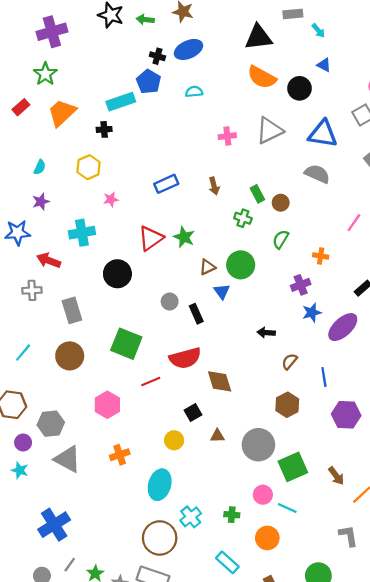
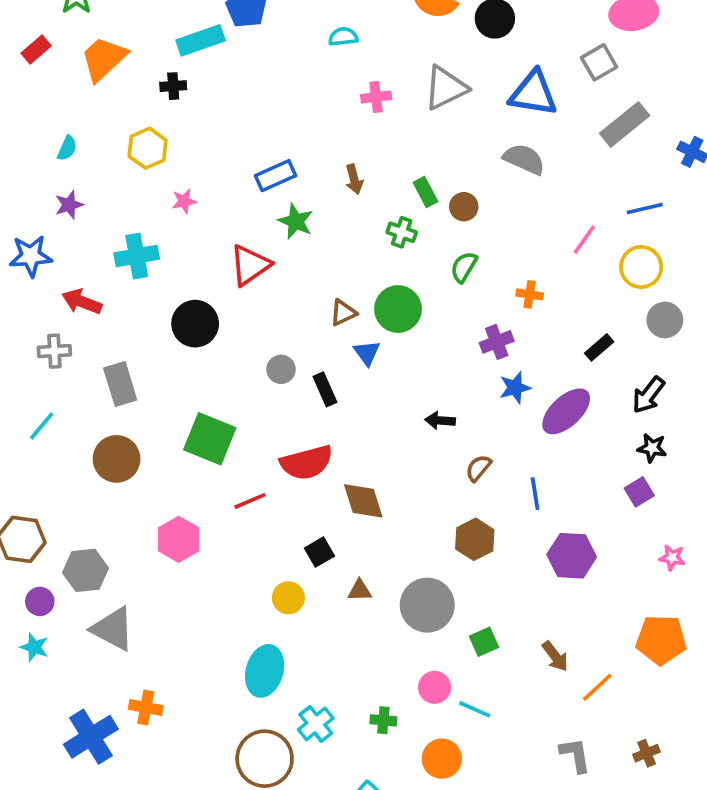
cyan semicircle: (194, 92) -> (343, 37), moved
green star: (184, 237) -> (296, 221), moved
cyan line: (23, 353) -> (42, 426), moved
orange cross: (120, 455) -> (146, 707), moved, turned 30
green square: (293, 467) -> (484, 642), size x0.6

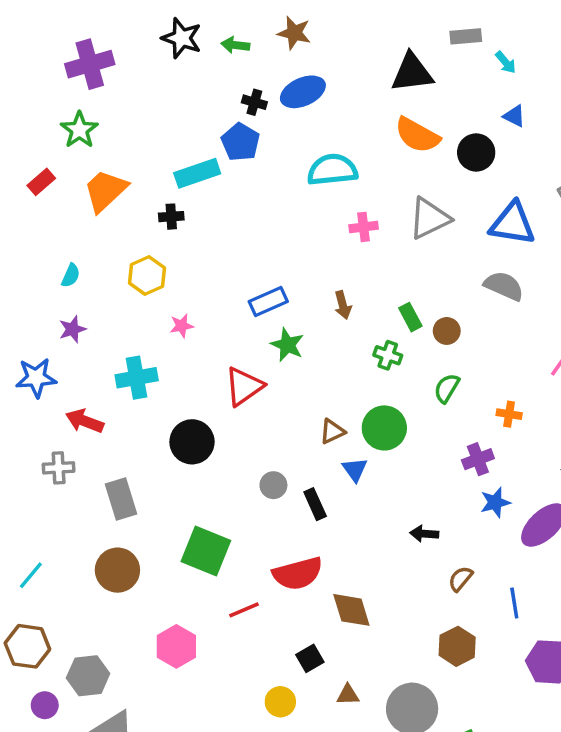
cyan semicircle: (343, 37) -> (332, 170), size x1.8
cyan line: (42, 426) -> (31, 575), moved

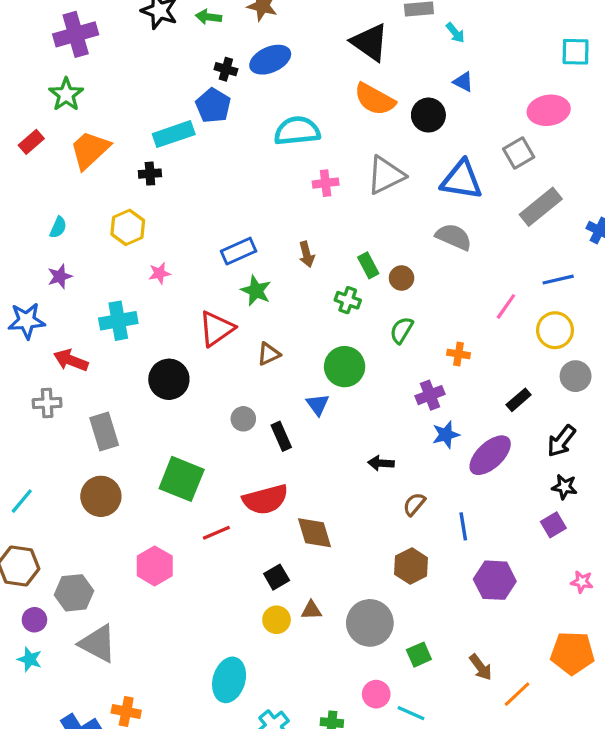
black triangle: (412, 73) -> (370, 42), turned 42
brown triangle: (332, 431) -> (269, 354), moved
yellow circle: (280, 702) -> (277, 620), moved

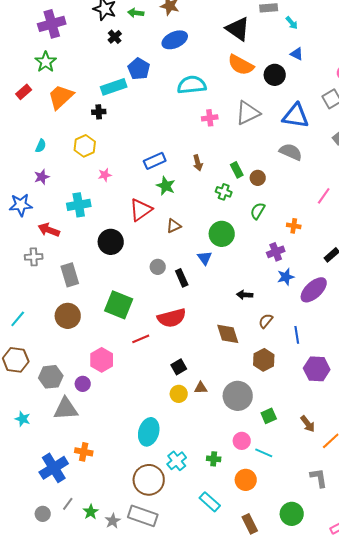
black cross: (226, 69) -> (115, 37), moved, turned 32
brown diamond: (314, 533) -> (228, 334), moved
purple circle: (34, 620) -> (83, 384), moved
gray triangle: (98, 643) -> (66, 409), turned -32

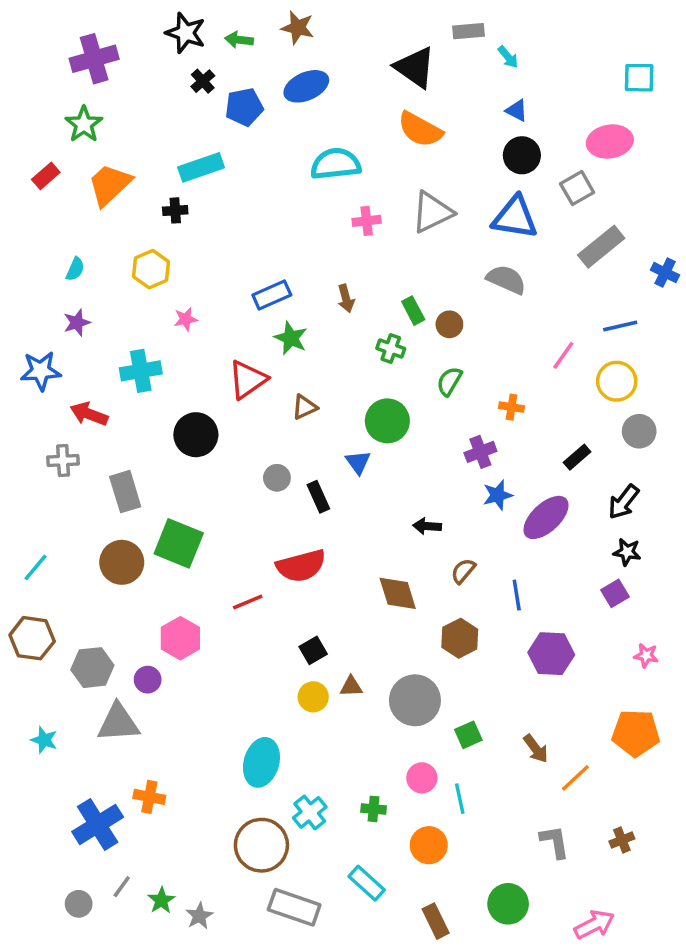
blue pentagon: (139, 69) -> (244, 107), moved, turned 30
black circle: (275, 75) -> (522, 155), moved
green square: (119, 305) -> (179, 543), moved
cyan line: (264, 453) -> (460, 799), turned 54
gray rectangle: (143, 516) -> (294, 907), moved

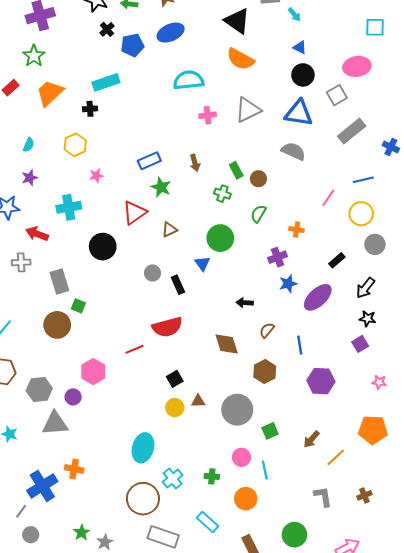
green square: (179, 543) -> (78, 306), moved, size x0.5
brown arrow: (536, 749) -> (311, 439), turned 78
gray line: (122, 887) -> (21, 511), moved

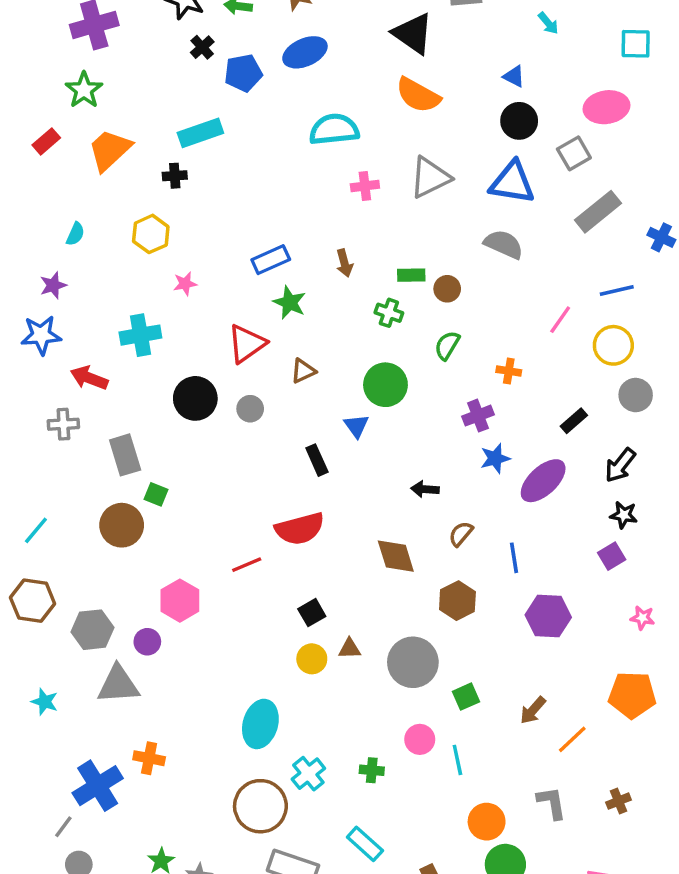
cyan arrow: (294, 15) -> (548, 23), moved
green rectangle: (236, 170) -> (411, 275), turned -63
purple star: (30, 178) -> (53, 285), moved
gray circle: (153, 273) -> (250, 409), moved
orange circle: (246, 499) -> (487, 822), moved

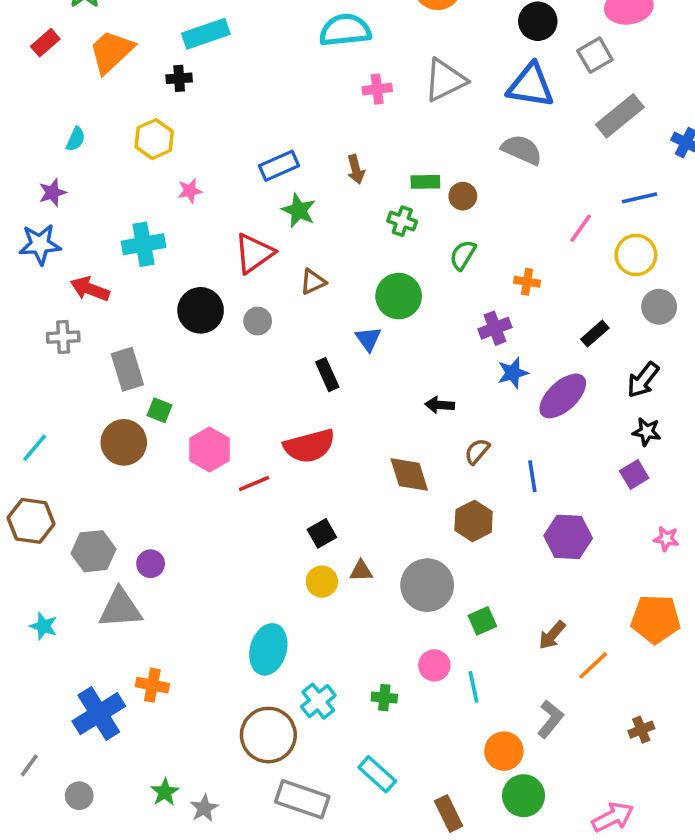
pink hexagon: (180, 601) -> (209, 450), moved
gray L-shape: (552, 803) -> (550, 719), moved, turned 48
gray line: (63, 827) -> (29, 765), moved

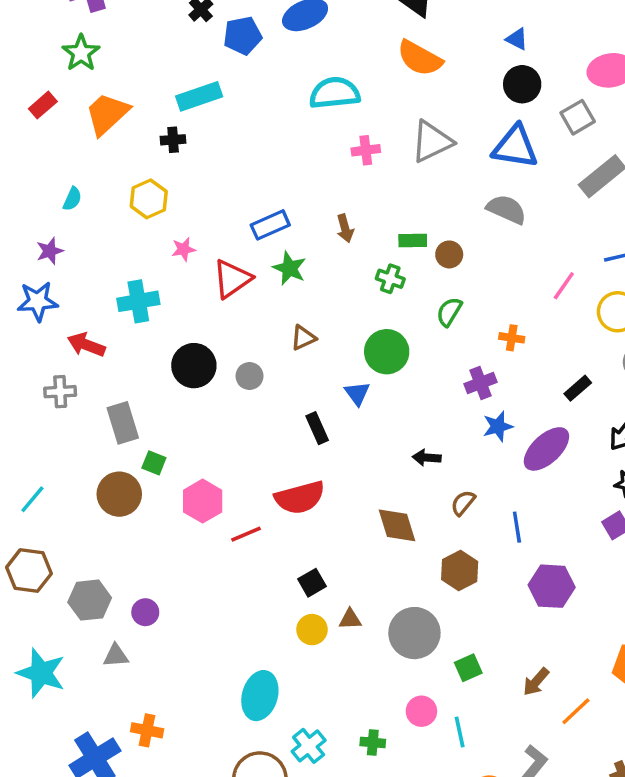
red triangle: (254, 253) -> (232, 279), moved
gray triangle: (120, 608) -> (116, 656), size x0.6
cyan star: (44, 626) -> (41, 673), size x1.8

